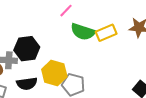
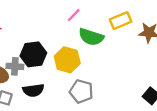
yellow rectangle: (106, 33) -> (121, 21), moved
yellow hexagon: (54, 73) -> (67, 60), moved

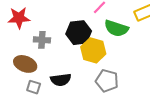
black hexagon: (33, 54) -> (79, 33), moved
gray cross: (15, 66) -> (42, 40), moved

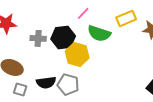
gray cross: (42, 40) -> (38, 38), moved
gray pentagon: (107, 81) -> (68, 84), moved

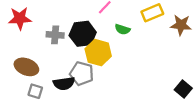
green semicircle: (99, 33) -> (122, 29), size x0.6
gray pentagon: (68, 84) -> (82, 74), moved

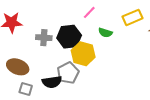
gray pentagon: (82, 74) -> (68, 73), turned 30

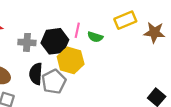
pink line: (89, 12) -> (77, 30), moved, turned -32
black semicircle: (52, 82) -> (36, 74), moved, turned 102

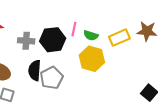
yellow rectangle: (125, 20) -> (119, 38), moved
yellow hexagon: (71, 60) -> (92, 59), moved

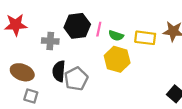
yellow rectangle: (119, 38) -> (145, 38), turned 30
black hexagon: (53, 40) -> (77, 26), moved

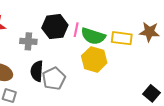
green semicircle: (116, 36) -> (93, 36), size x1.6

